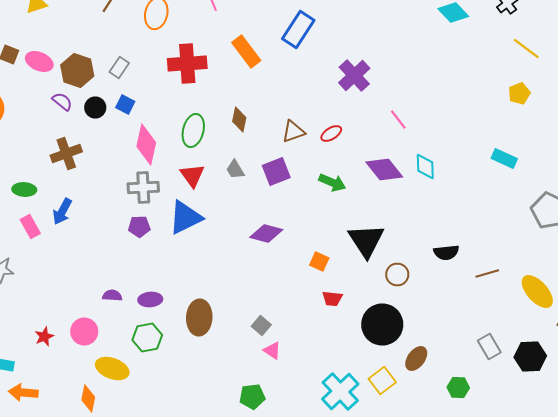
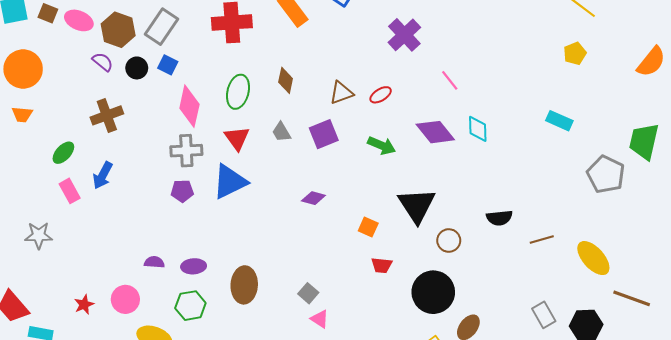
gray rectangle: (119, 68) -> (162, 27), size x1.6
green ellipse: (24, 190) -> (63, 153), turned -50
purple diamond: (266, 234) -> (313, 198), size x0.7

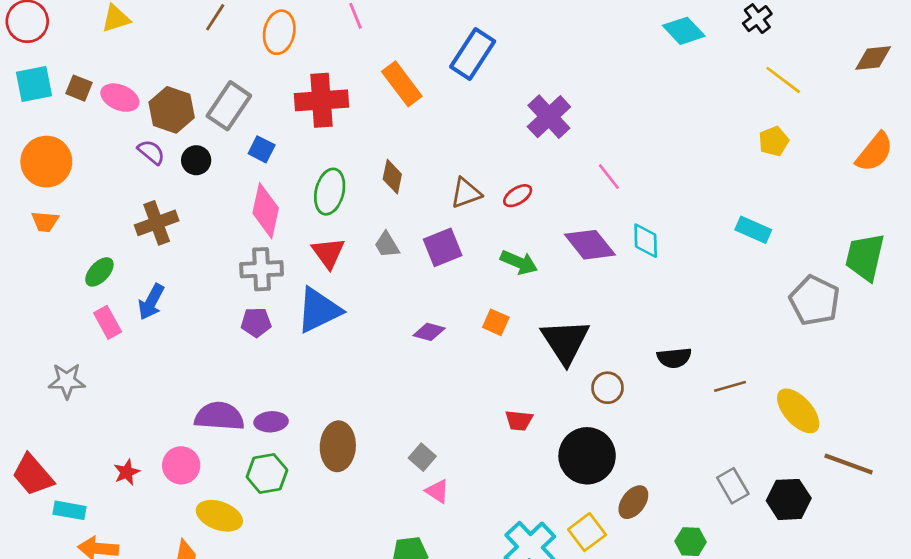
blue square: (168, 65) -> (262, 149), moved
orange square: (368, 227) -> (496, 322), moved
purple semicircle: (154, 262) -> (219, 416), size x1.8

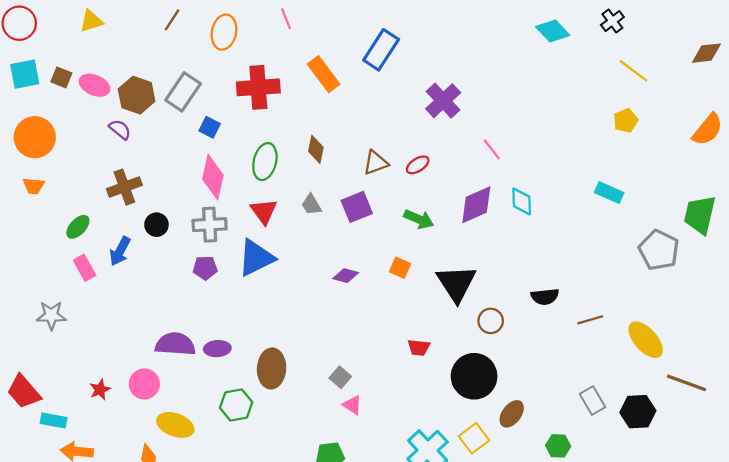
black circle: (196, 160) -> (156, 225), moved
purple diamond: (590, 245) -> (476, 205), turned -75
green hexagon: (267, 474) -> (236, 405), moved

